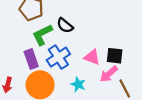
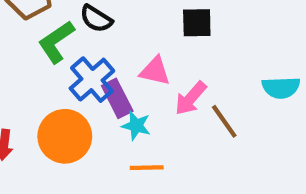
black square: (115, 56) -> (197, 23), moved
purple rectangle: (31, 59) -> (117, 98), moved

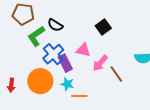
black square: (197, 23) -> (103, 27), turned -35
cyan star: (136, 126) -> (67, 84), moved

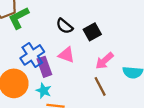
black semicircle: (55, 25) -> (64, 26), moved
green L-shape: (36, 36) -> (19, 18), moved
pink arrow: (100, 63) -> (104, 61), moved

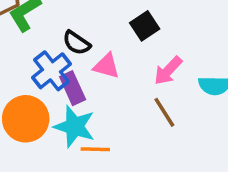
black semicircle: (64, 26) -> (76, 43), moved
cyan star: (44, 91) -> (74, 126), size x1.6

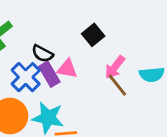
purple rectangle: (73, 88) -> (49, 74), moved
brown line: (164, 112) -> (117, 85), moved

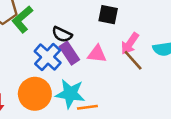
black square: (93, 35) -> (108, 15), turned -36
pink triangle: (67, 69) -> (97, 54), moved

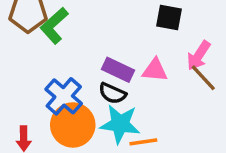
black semicircle: (62, 34) -> (112, 93), moved
purple rectangle: (69, 53) -> (118, 70), turned -30
blue cross: (48, 57) -> (64, 96), moved

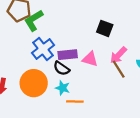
purple rectangle: (118, 70) -> (68, 55), turned -42
blue cross: (64, 96) -> (43, 49), moved
cyan star: (120, 124) -> (63, 88), size x0.6

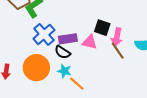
black square: (105, 28) -> (102, 28), moved
pink arrow: (118, 55) -> (117, 37), turned -30
orange line: (75, 101) -> (77, 84), turned 42

